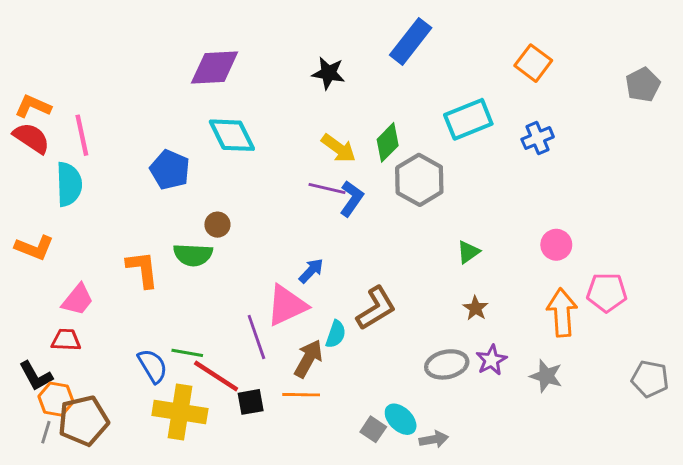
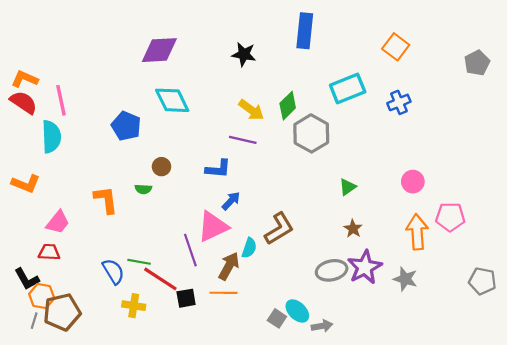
blue rectangle: (411, 41) -> (305, 31), turned -32
blue L-shape: (352, 199) -> (218, 169), moved, turned 60
green semicircle: (193, 255) -> (143, 189), size x0.6
purple star: (491, 360) -> (365, 267), size x1.5
yellow cross: (180, 412) -> (134, 306), size x0.6

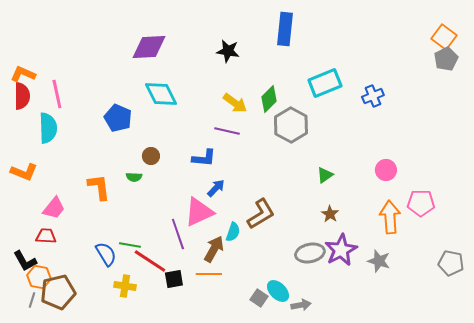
orange square: (396, 47) -> (444, 37), moved
red semicircle: (24, 102) -> (22, 96), turned 56

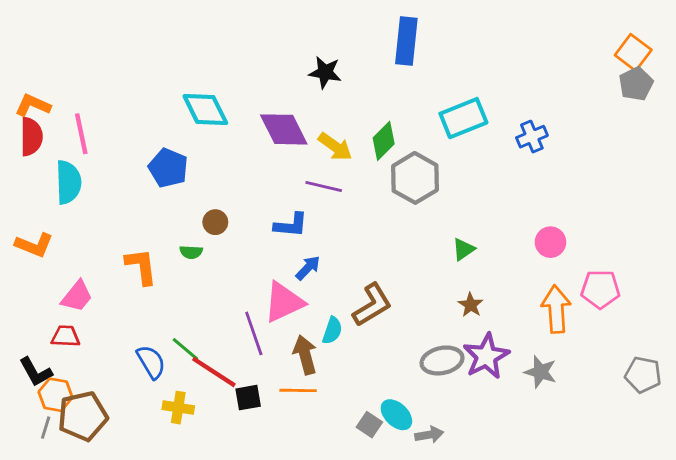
purple diamond: (149, 47) -> (284, 129), moved, turned 66
cyan diamond: (161, 94) -> (205, 109), moved
green line: (130, 245) -> (185, 349), turned 30
brown arrow: (214, 249) -> (305, 355), turned -44

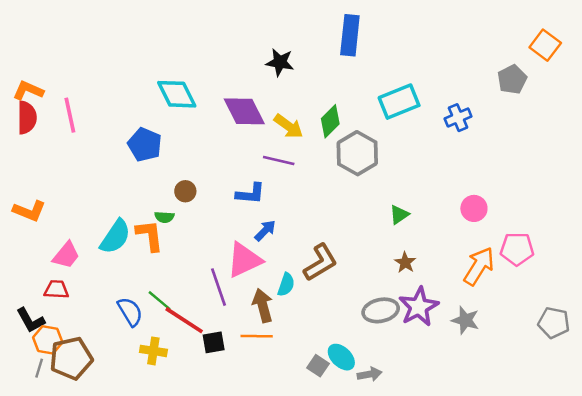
gray pentagon: (636, 84) -> (512, 79), moved
cyan semicircle: (68, 182) -> (115, 237), moved, turned 36
orange L-shape: (141, 266) -> (150, 235), moved
orange arrow: (556, 309) -> (479, 266), turned 36

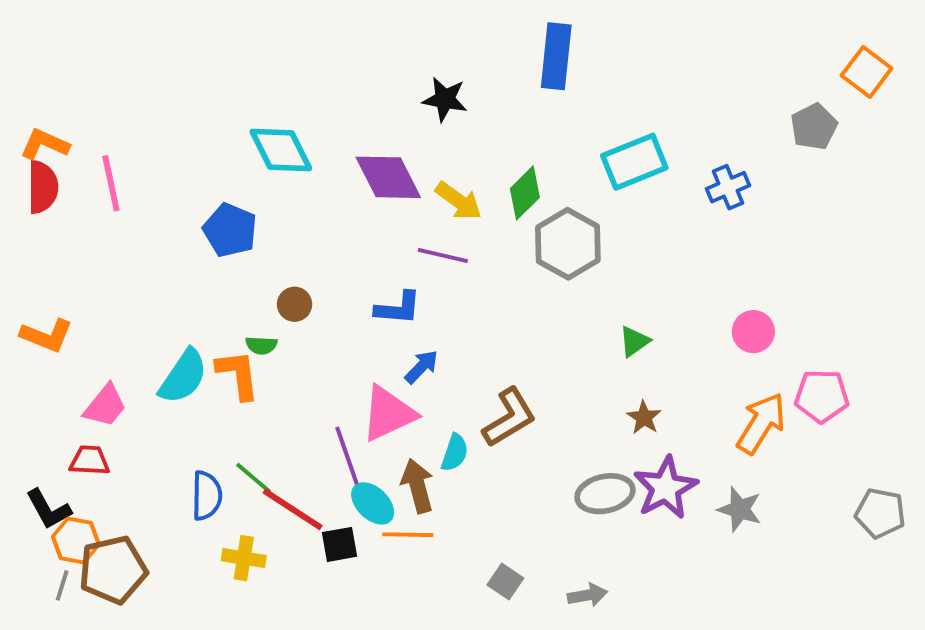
blue semicircle: (130, 312) -> (207, 496), turned 32
cyan ellipse: (341, 357) -> (373, 503), moved

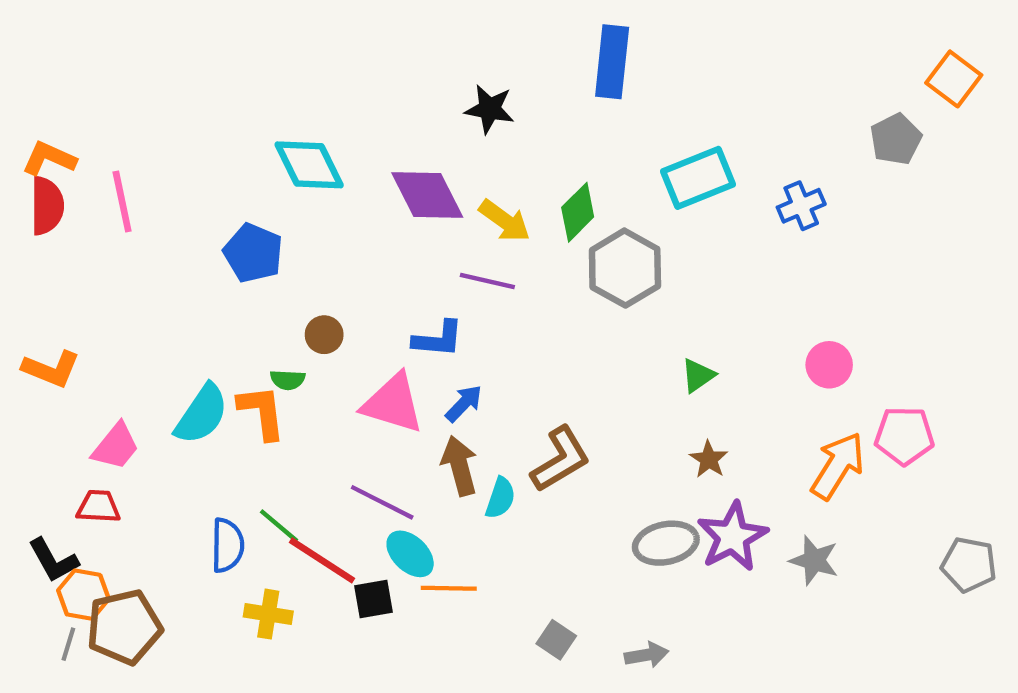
pink triangle: (388, 414) -> (393, 403), moved, turned 42
purple line: (347, 457) -> (382, 502), turned -44
brown arrow: (418, 486) -> (460, 466), moved

